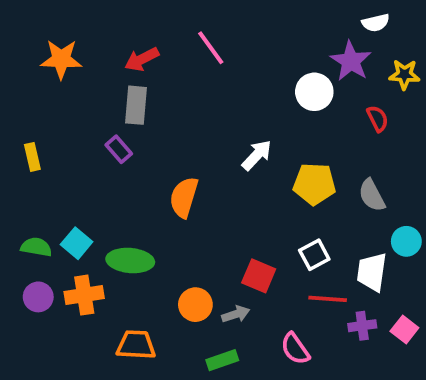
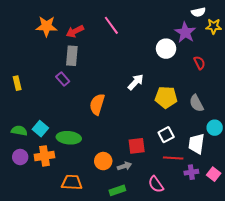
orange star: (61, 59) -> (46, 26), moved
yellow star: (404, 75) -> (214, 26), moved
red square: (259, 276) -> (137, 146), turned -30

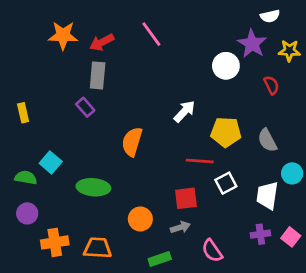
yellow star: (214, 26) -> (289, 51), moved
cyan square: (40, 129) -> (51, 162), moved
orange cross: (44, 156) -> (55, 242), moved
red line: (173, 158) -> (200, 161), moved
gray arrow: (124, 166) -> (180, 227), moved

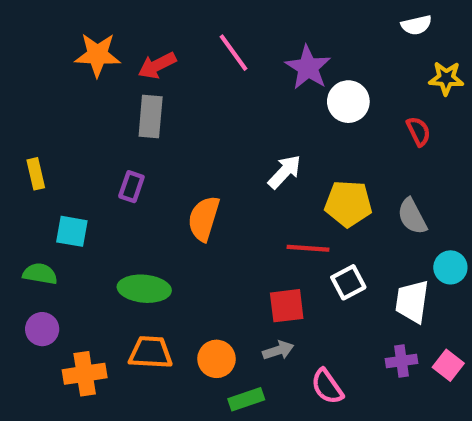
purple star: (252, 44) -> (308, 68), moved
purple rectangle: (85, 107) -> (131, 187), moved, turned 60
cyan square: (51, 162) -> (72, 231), moved, turned -30
orange circle: (140, 219) -> (216, 359), moved
orange trapezoid: (98, 248) -> (151, 352), moved

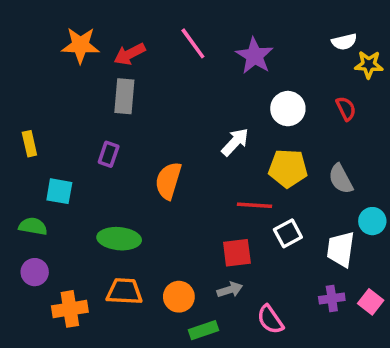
white semicircle: (416, 25) -> (344, 42), moved
white circle: (348, 102) -> (288, 109), moved

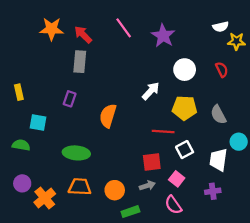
red arrow: (130, 54) -> (83, 35), turned 72
purple circle: (35, 272) -> (22, 183), moved
pink square: (371, 302) -> (177, 179), moved
orange cross: (70, 309) -> (45, 198), turned -30

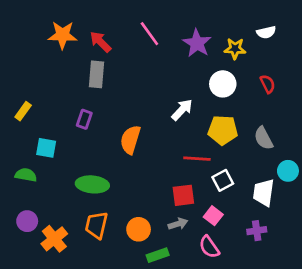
yellow star: (236, 41) -> (235, 49), moved
yellow rectangle: (19, 92) -> (23, 111), turned 49
orange trapezoid: (80, 187) -> (96, 225), turned -80

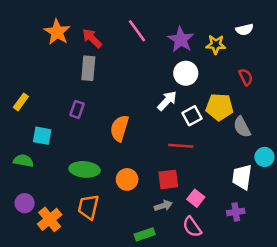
orange star: (62, 35) -> (57, 32), turned 30
white circle: (223, 84) -> (186, 73), moved
yellow pentagon: (223, 130) -> (219, 107), moved
white square: (223, 180) -> (192, 116), moved
orange circle: (139, 229) -> (127, 179), moved

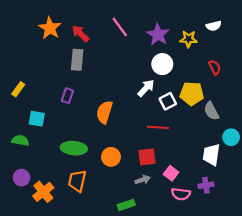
pink semicircle: (192, 227) -> (181, 194), moved, turned -48

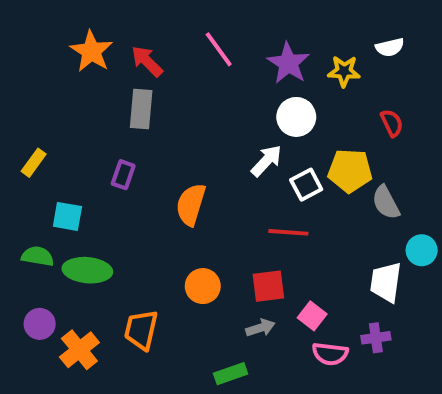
green ellipse: (74, 148) -> (87, 270), moved

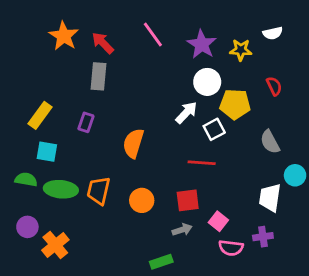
yellow rectangle: (34, 163) -> (40, 115), moved, size x1.4
yellow pentagon: (350, 171) -> (235, 104), moved
orange trapezoid: (141, 330) -> (99, 191), moved

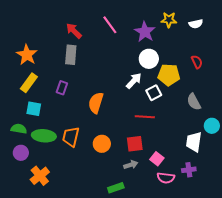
orange star: (64, 36) -> (27, 55), moved
yellow star: (241, 50) -> (169, 20), moved
purple circle: (27, 227) -> (21, 153), moved

